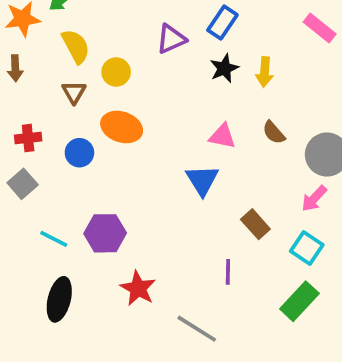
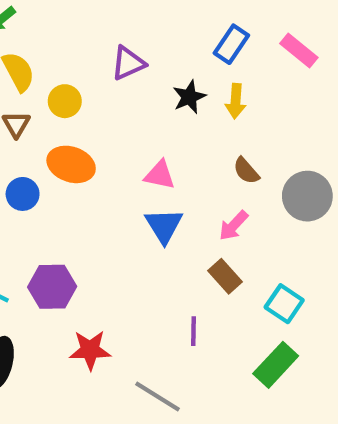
blue rectangle: (222, 23) -> (231, 44), moved
pink triangle: (222, 136) -> (160, 175), moved
pink arrow: (314, 199) -> (234, 226), moved
red star: (138, 288) -> (90, 350), turned -30

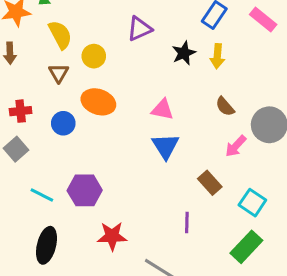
pink arrow: (234, 226) -> (236, 146), moved

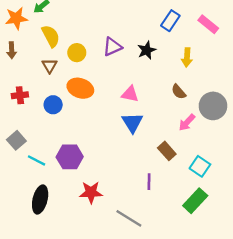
purple triangle: (140, 29) -> (112, 47), moved
yellow arrow: (217, 56) -> (187, 57), moved
gray square: (16, 149) -> (16, 140), moved

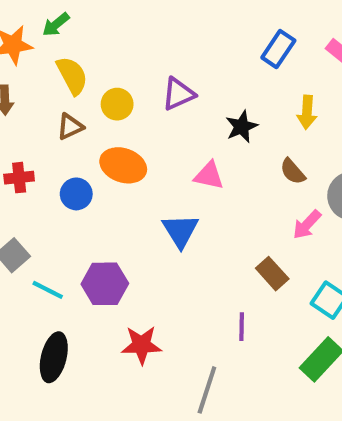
black star: (147, 50) -> (242, 127), moved
brown triangle: (50, 66) -> (70, 127), turned 35
blue triangle: (132, 123) -> (180, 231), moved
gray line: (129, 218) -> (207, 390), turned 76

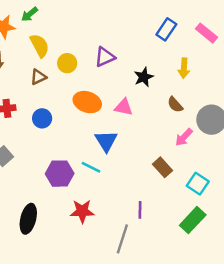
orange ellipse: (123, 165) -> (87, 102), moved
cyan line: (48, 290) -> (91, 167), moved
purple line: (242, 327) -> (140, 210), moved

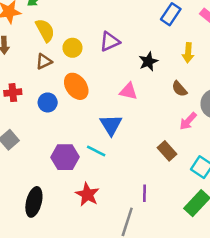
orange ellipse: (87, 102) -> (76, 86), moved, turned 35
red star: (82, 211) -> (87, 194), turned 30

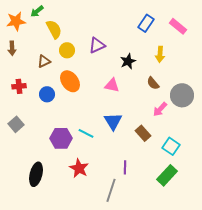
yellow semicircle: (45, 30) -> (54, 29), moved
blue triangle: (111, 125) -> (113, 121), moved

